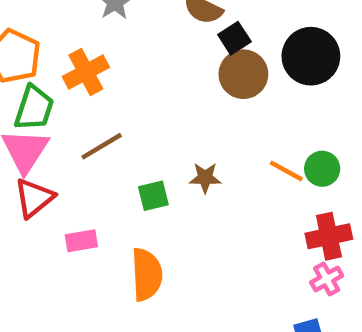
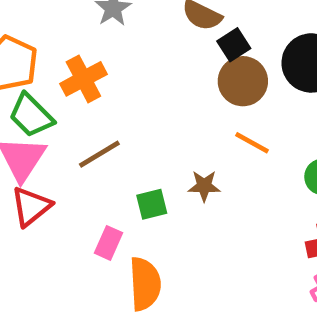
green trapezoid: (34, 108) -> (31, 115), turned 117
orange line: (286, 171) -> (252, 143), moved
pink rectangle: (81, 241) -> (109, 243), moved, turned -56

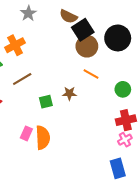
black square: (234, 45) -> (83, 30), size x1.5
pink rectangle: (109, 243) -> (26, 133), moved

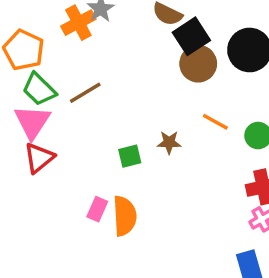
orange cross: (15, 45) -> (78, 23), moved
orange line: (91, 74) -> (215, 122), moved
brown line: (22, 79) -> (85, 93), moved

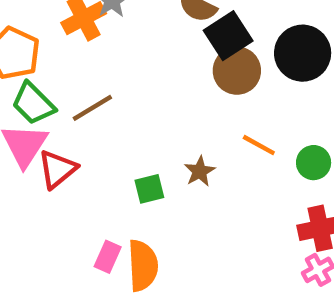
brown star: (169, 142) -> (200, 171), turned -30
red triangle: (39, 158) -> (57, 169), moved

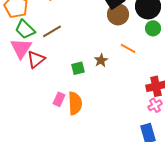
green circle: (314, 163) -> (153, 28), moved

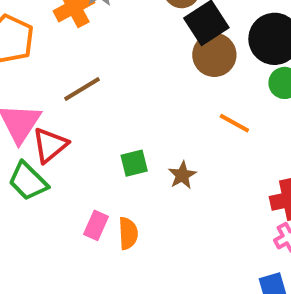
green trapezoid: (25, 29) -> (28, 181), moved
brown star: (101, 60) -> (182, 175), moved
orange semicircle: (75, 103) -> (128, 233), size x0.7

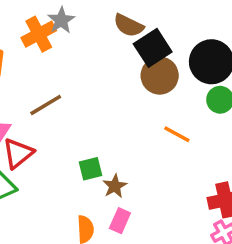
brown star: (182, 175) -> (115, 186), moved
pink rectangle: (96, 225) -> (120, 221), moved

